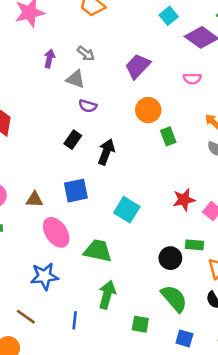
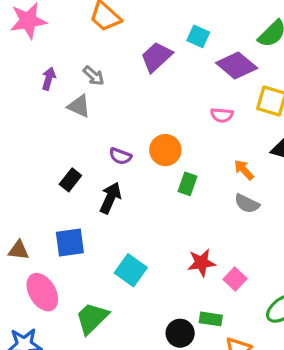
cyan square: (169, 16) -> (198, 36), turned -30
purple trapezoid: (138, 66) -> (156, 57), moved
purple semicircle: (88, 106) -> (120, 156), moved
green rectangle: (168, 136) -> (188, 184), turned 36
green trapezoid: (98, 251) -> (92, 318), turned -60

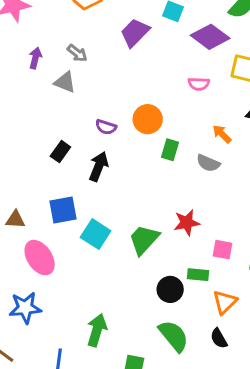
gray semicircle: (247, 204) -> (208, 163), moved
cyan square: (131, 270) -> (96, 234), moved
pink square: (235, 279) -> (222, 250), moved, turned -30
green trapezoid: (92, 318) -> (144, 240), moved

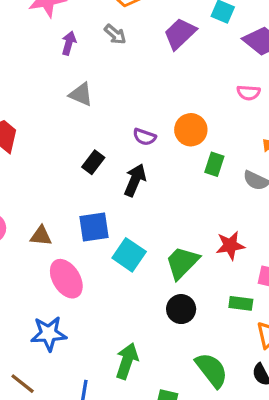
gray arrow: (77, 53) -> (115, 34), moved
purple arrow: (35, 58) -> (69, 43), moved
gray triangle: (65, 82) -> (81, 94), moved
black circle: (170, 289) -> (181, 309), moved

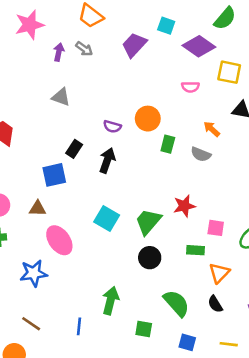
purple arrow: (69, 43) -> (59, 52), moved
blue square: (94, 227) -> (54, 175), moved
blue star: (49, 334) -> (34, 273), moved

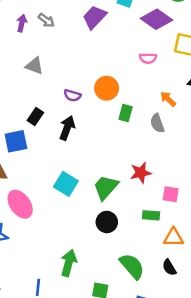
gray triangle: (61, 97) -> (34, 66), moved
gray semicircle: (201, 154) -> (157, 123), turned 48
orange triangle: (219, 273) -> (173, 237), turned 45

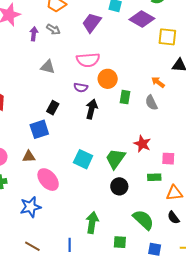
pink semicircle: (148, 58) -> (88, 60), moved, size x1.6
black arrow: (67, 128) -> (92, 109), moved
red star: (141, 173) -> (142, 144), turned -30

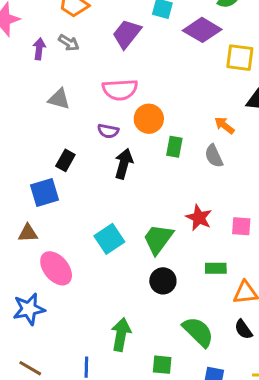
cyan square: (83, 159) -> (109, 239), turned 30
pink square: (168, 159) -> (241, 226), moved

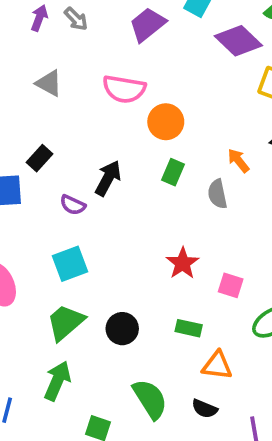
orange circle: (149, 119) -> (166, 122), moved
purple semicircle: (108, 131) -> (73, 205), moved
green trapezoid: (158, 239) -> (66, 322), moved
black semicircle: (243, 329) -> (205, 409), turned -45

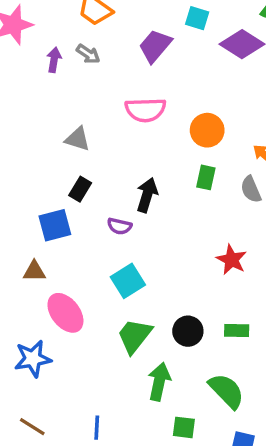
gray triangle: (49, 83) -> (78, 139), moved
orange circle: (166, 122) -> (207, 130), moved
green rectangle: (189, 328) -> (237, 330), moved
green arrow: (57, 381) -> (159, 382), moved

